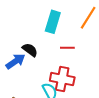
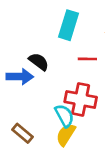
blue arrow: (15, 61) -> (20, 77), turned 36

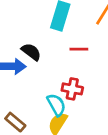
red cross: (81, 99) -> (72, 89), size x0.7

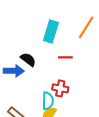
cyan semicircle: (56, 105) -> (48, 101), turned 30

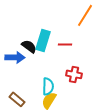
cyan rectangle: (51, 32) -> (43, 40), moved
red cross: (60, 88) -> (74, 74), moved

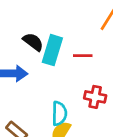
black semicircle: (29, 46) -> (33, 42), moved

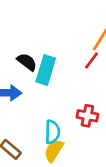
red line: (83, 56) -> (91, 61), moved, turned -54

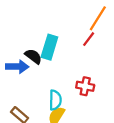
black semicircle: (27, 62) -> (33, 56), moved

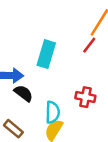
black semicircle: (33, 56) -> (23, 93), moved

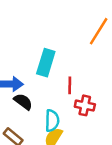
red line: (89, 45) -> (70, 85), moved, turned -36

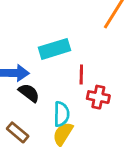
cyan rectangle: (46, 63) -> (54, 49), turned 56

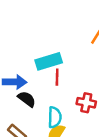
red line: (81, 74) -> (57, 77), moved

